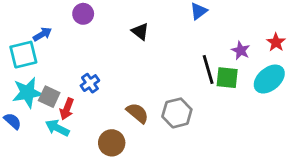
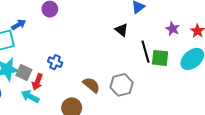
black triangle: (140, 31) -> (122, 30), moved
purple star: (241, 50) -> (173, 29), moved
blue cross: (90, 83) -> (55, 62), turned -32

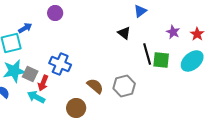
blue cross: (55, 62) -> (60, 64), size x1.5

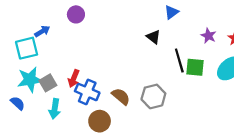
blue cross: (60, 64) -> (87, 92), moved
gray square: (30, 74) -> (48, 83), turned 35
red arrow: (43, 83) -> (74, 78), moved
cyan arrow: (36, 97) -> (55, 109), turned -108

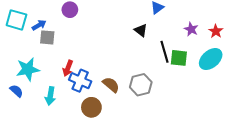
cyan square: (27, 48) -> (16, 20), moved, turned 30
gray square: (48, 83) -> (47, 37), moved, turned 35

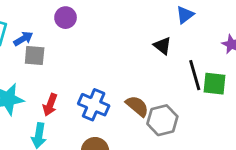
red arrow: (68, 68) -> (50, 105), moved
blue cross: (80, 81) -> (94, 105), moved
brown semicircle: (111, 85) -> (137, 106), moved

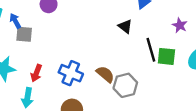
blue arrow: (23, 39) -> (15, 21), turned -88

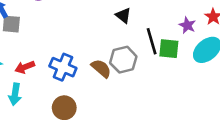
purple star: (180, 25) -> (187, 25), moved
red arrow: (36, 73) -> (25, 67), turned 48
gray hexagon: (125, 85) -> (123, 60), moved

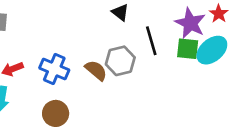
purple star: (187, 25) -> (190, 23), size x1.6
green square: (169, 49) -> (188, 49), moved

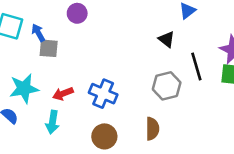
brown semicircle: (96, 70) -> (152, 129), moved, turned 50

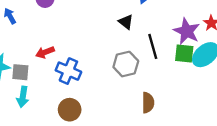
gray square: (49, 48) -> (20, 72), moved
red arrow: (63, 94) -> (45, 52), moved
brown semicircle: (152, 129) -> (148, 103), moved

